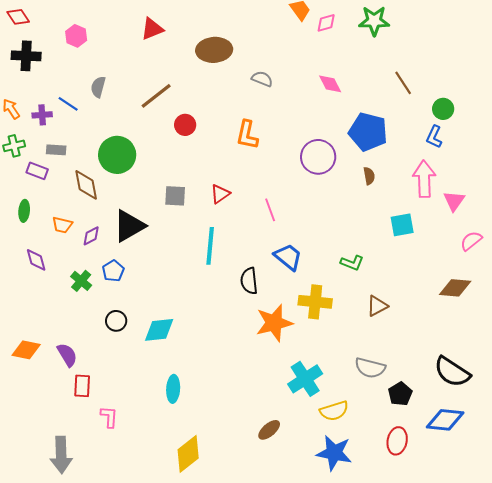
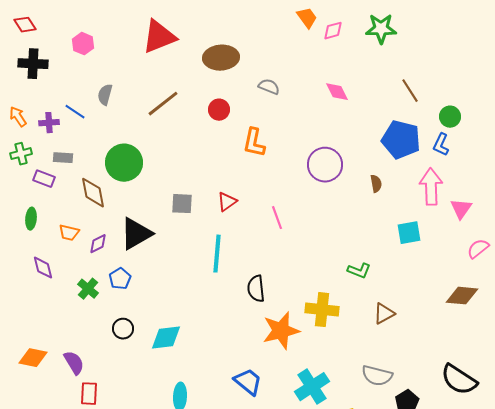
red triangle: (152, 29) -> (159, 37), size x1.5
red circle: (185, 125) -> (219, 110), moved
blue pentagon: (368, 132) -> (401, 140), moved
blue trapezoid: (288, 257) -> (248, 382), moved

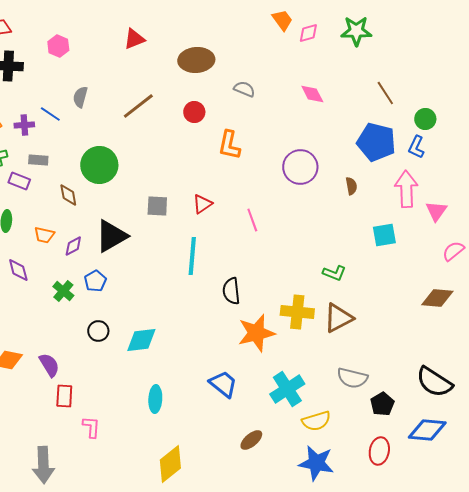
red triangle: (159, 37) -> (134, 39), size x0.6
brown diamond: (93, 193) -> (68, 195), size x0.7
brown triangle: (384, 314) -> (338, 318), moved, size x1.4

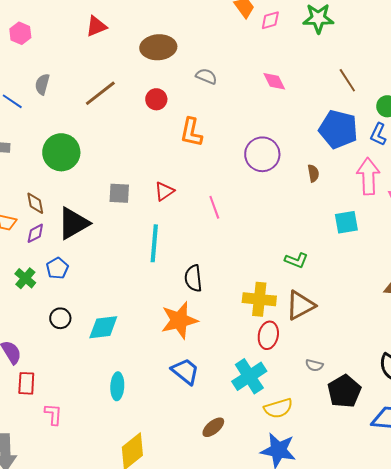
brown diamond: (68, 195) -> (35, 203), moved
orange star: (256, 333) -> (179, 320), moved
gray semicircle: (352, 378) -> (314, 365), size x0.6
black pentagon: (382, 404) -> (344, 391), size x1.4
red ellipse: (379, 451) -> (268, 335), moved

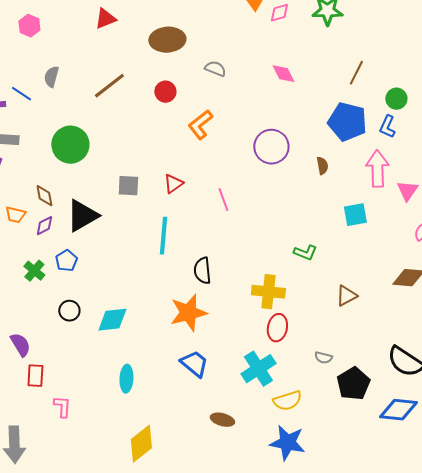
brown line: (347, 80) -> (356, 73), turned 60
orange L-shape: (191, 132) -> (200, 125), turned 40
brown triangle: (300, 305) -> (346, 296), moved, size x0.7
brown ellipse: (213, 427) -> (222, 420), turned 55

